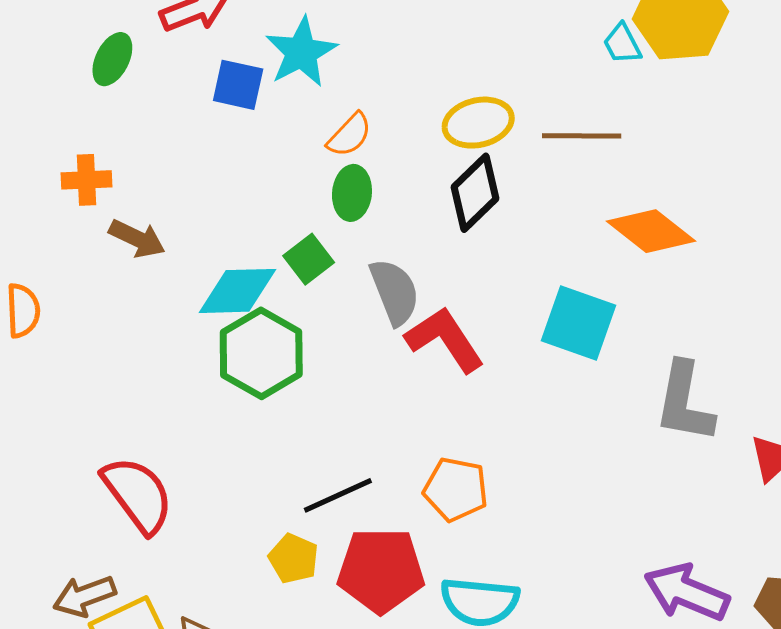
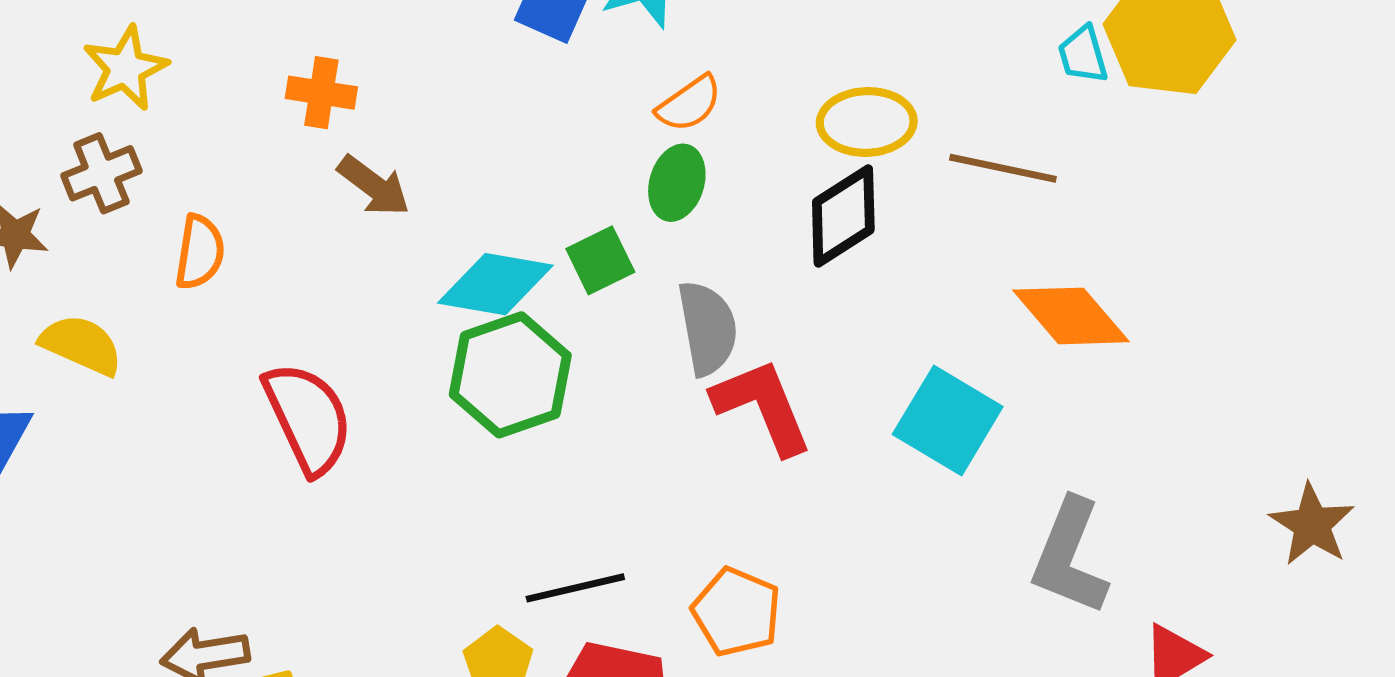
red semicircle: (138, 495) -> (308, 418), moved

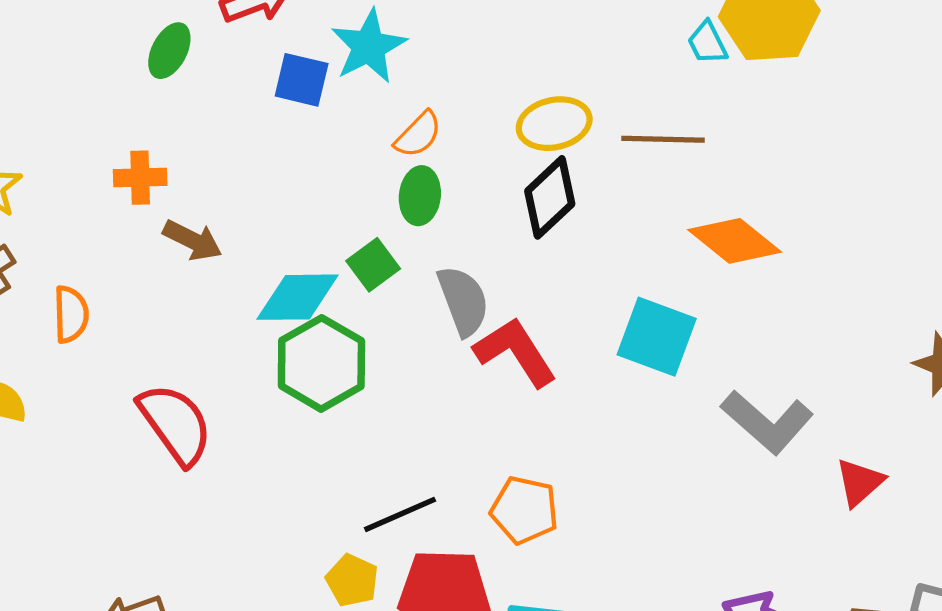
gray L-shape: (1070, 557) -> (767, 422), turned -60

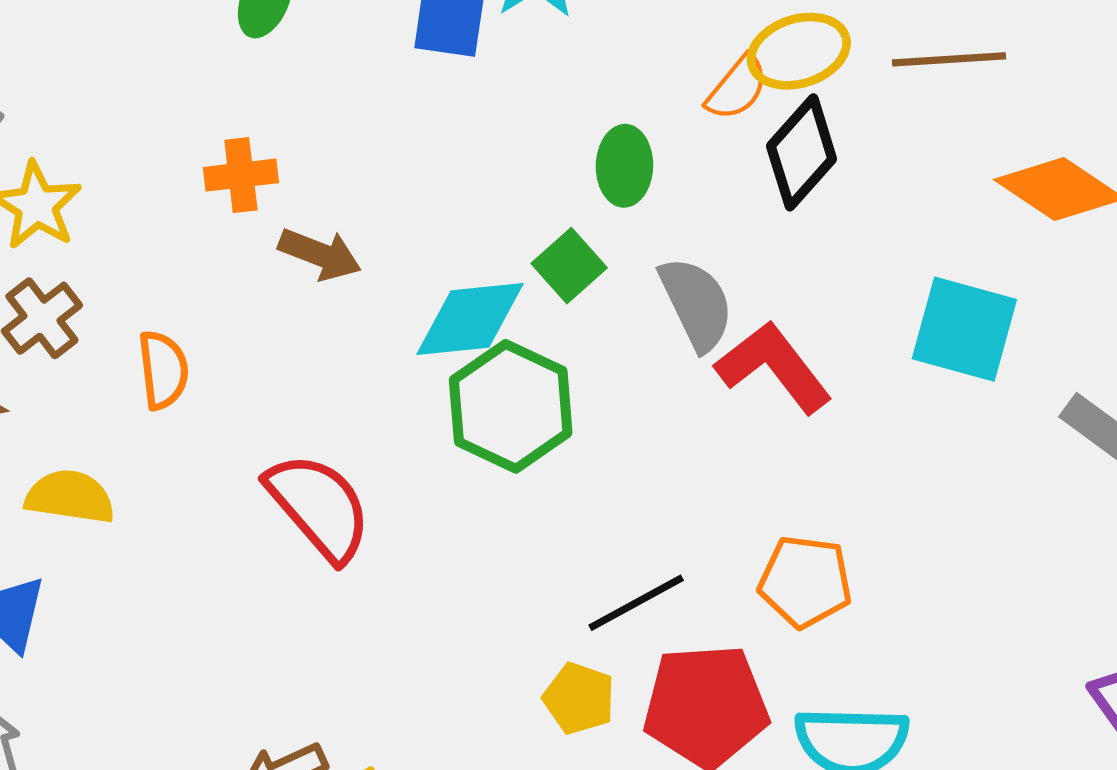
orange semicircle: (418, 135) -> (737, 88), moved

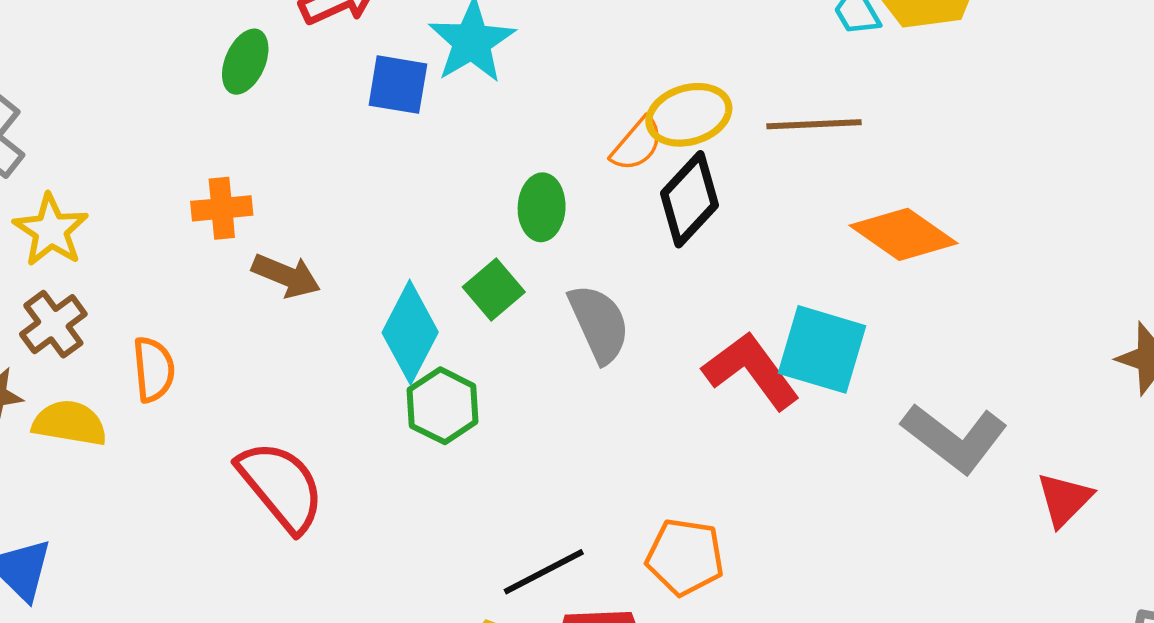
cyan diamond: (470, 319) -> (410, 332), turned -58
red L-shape: (774, 367) -> (751, 371), moved
green hexagon: (511, 406) -> (443, 406), size x0.7
yellow semicircle: (70, 497) -> (70, 423), moved

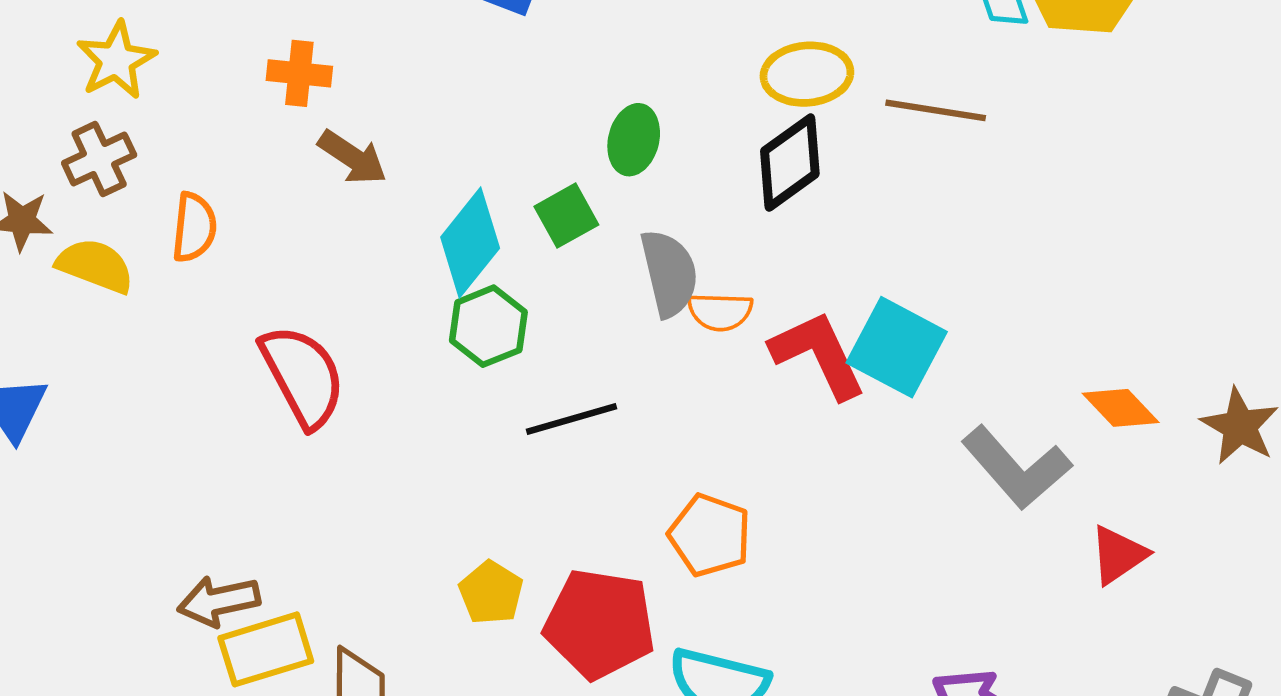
orange semicircle: (637, 144) -> (720, 312), moved, turned 40
orange diamond: (903, 234) -> (1121, 408), moved, size x0.7
black line: (544, 572) -> (571, 419), moved

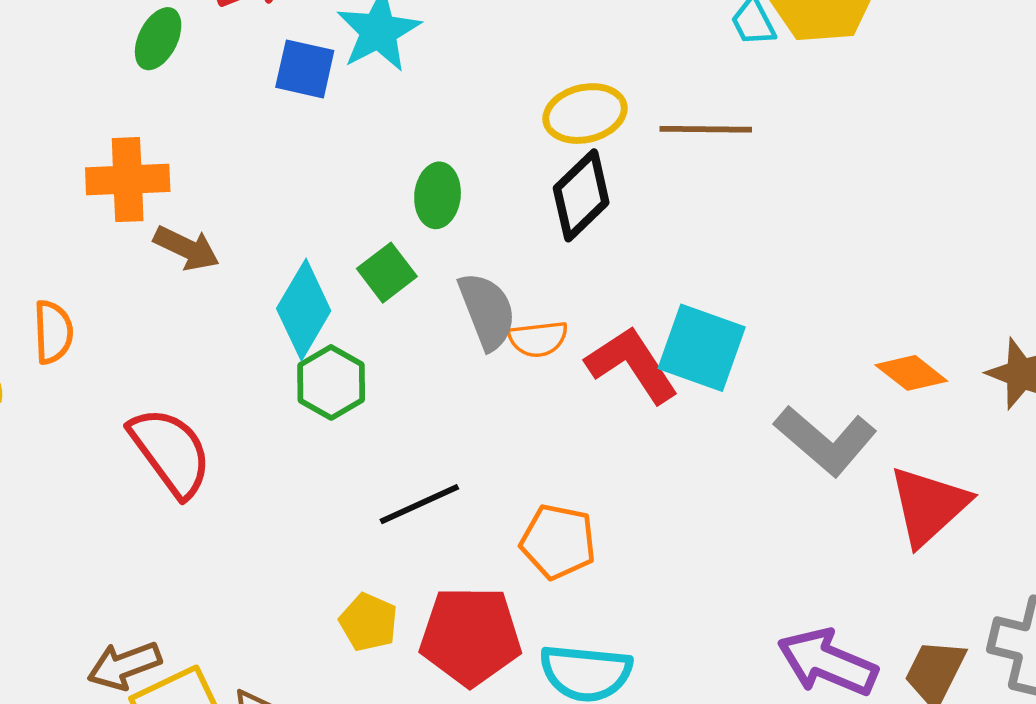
orange cross: (299, 73) -> (128, 180), size x1.4
black line: (571, 419) -> (419, 504), moved
red triangle: (1118, 555) -> (929, 506), size x1.5

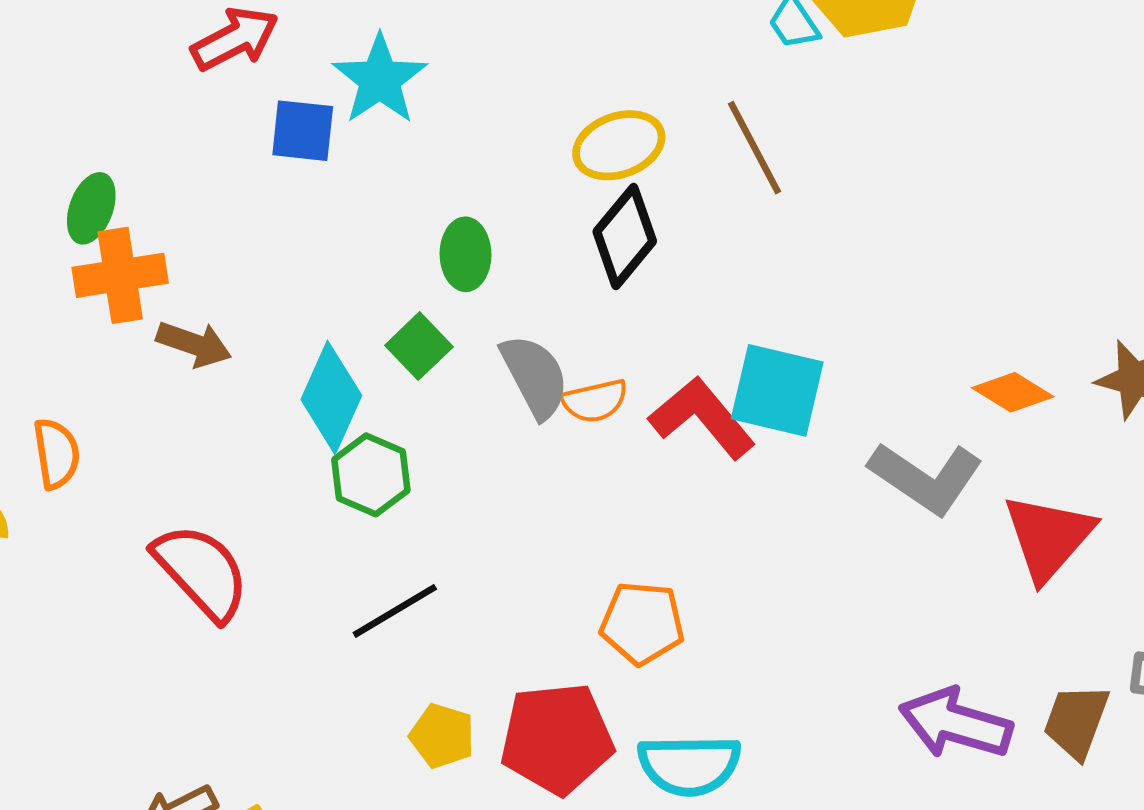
green ellipse: (158, 39) -> (91, 208), moved
brown line: (706, 129) -> (754, 148), turned 68
black line: (419, 504) -> (395, 611), moved

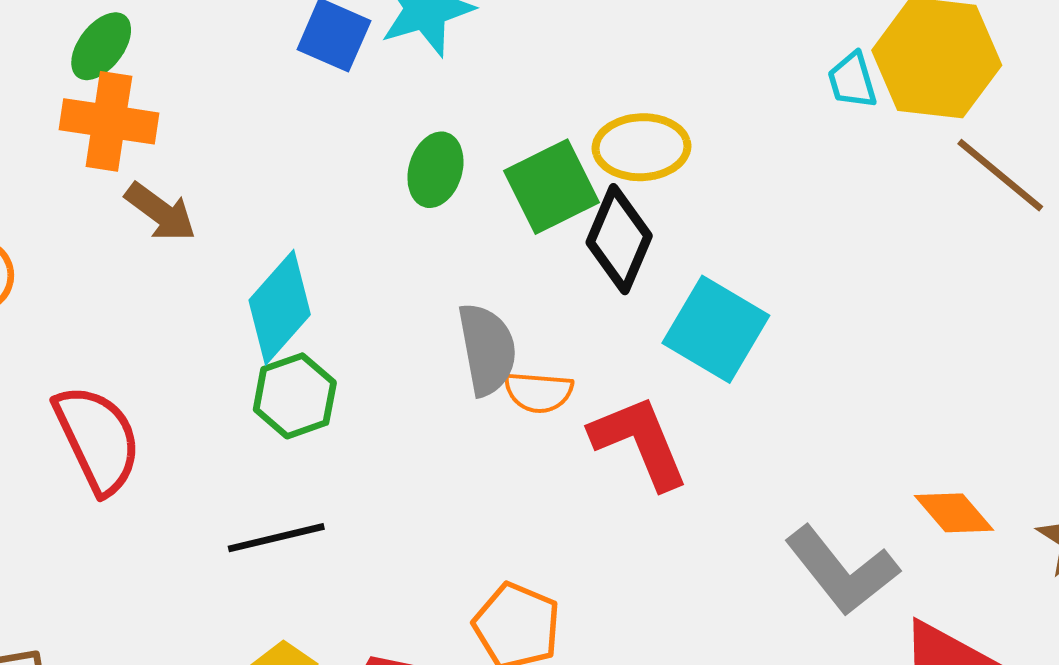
brown line: (754, 148) -> (1000, 175), moved, turned -40
black diamond: (625, 236) -> (619, 239), turned -34
green ellipse: (466, 254) -> (435, 170), moved
green square: (419, 346) -> (551, 187), moved, size x1.4
cyan square: (777, 390) -> (716, 329), moved

